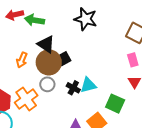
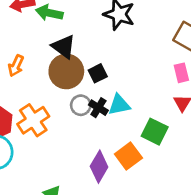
black square: (64, 59) -> (98, 73), moved
orange arrow: (22, 60) -> (16, 66), moved
gray circle: (47, 84) -> (81, 105), moved

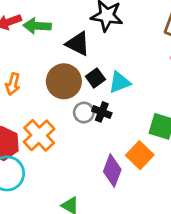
black triangle: (64, 47) -> (78, 44), moved
cyan triangle: (119, 105) -> (119, 82), moved

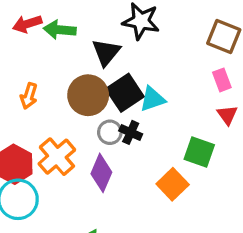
black triangle: (78, 44) -> (106, 52), turned 40
black square: (95, 78) -> (125, 93), size x1.6
purple diamond: (112, 171) -> (101, 173), moved

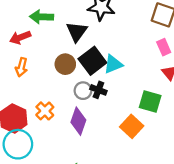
red arrow: (27, 24) -> (20, 37), moved
brown circle: (88, 95) -> (65, 64), size x0.7
orange cross: (57, 157) -> (45, 111), size x0.7

